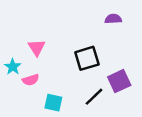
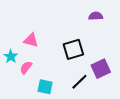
pink triangle: (37, 48) -> (31, 40), turned -42
pink semicircle: (31, 80) -> (26, 68), turned 144

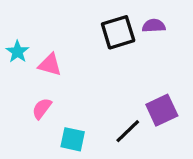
black square: (73, 49) -> (118, 32), moved
cyan star: (11, 56) -> (17, 52), moved

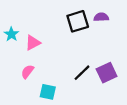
pink triangle: (50, 65) -> (33, 43), turned -42
black line: (128, 131) -> (82, 73), moved

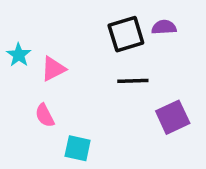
pink semicircle: (27, 72) -> (45, 115), turned -64
black line: (82, 73) -> (133, 81), moved, turned 42

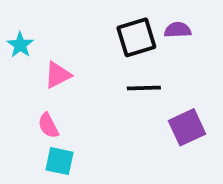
cyan star: (19, 55) -> (20, 45), moved
cyan square: (78, 148) -> (60, 161), moved

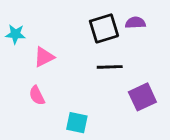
cyan star: (20, 45) -> (15, 34), turned -30
cyan square: (60, 161) -> (77, 123), moved

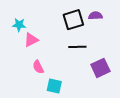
cyan star: (15, 34) -> (19, 25), moved
pink semicircle: (37, 96) -> (38, 67), moved

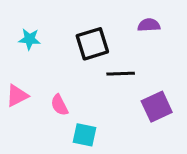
black square: (73, 20) -> (92, 44), moved
pink triangle: (31, 40) -> (17, 96), moved

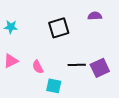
cyan star: (30, 39) -> (11, 27), moved
black line: (121, 74) -> (77, 65), moved

